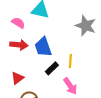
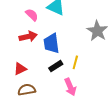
red arrow: (19, 45) -> (28, 37), turned -30

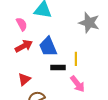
pink semicircle: (32, 15) -> (22, 24), turned 32
black rectangle: (56, 66) -> (58, 67), turned 48

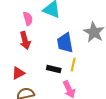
red arrow: (24, 46) -> (25, 40), turned 90
blue trapezoid: (48, 47) -> (65, 43), moved

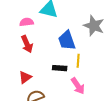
pink semicircle: (28, 19) -> (27, 22), turned -72

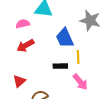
red arrow: (27, 44) -> (25, 46), turned 90
red triangle: (25, 77) -> (19, 81), moved

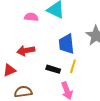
red arrow: (25, 46) -> (26, 51), moved

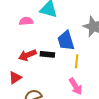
black rectangle: (53, 69) -> (47, 54), moved

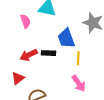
pink semicircle: (26, 21) -> (25, 21), turned 80

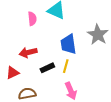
black rectangle: (49, 53) -> (47, 68), moved, turned -40
yellow line: (78, 58) -> (66, 66), moved

